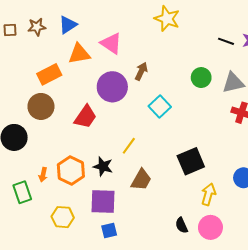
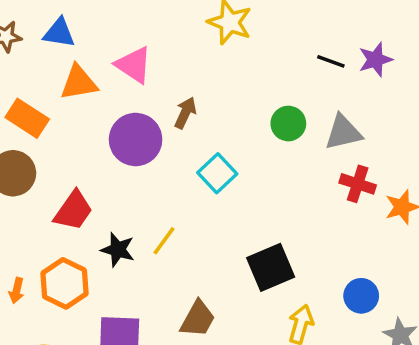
blue triangle: (68, 25) -> (59, 33), turned 42
orange rectangle: (49, 74) -> (27, 118), turned 60
red trapezoid: (85, 117) -> (73, 211), moved
black star: (103, 166) -> (118, 250), moved
brown trapezoid: (141, 180) -> (198, 319), moved

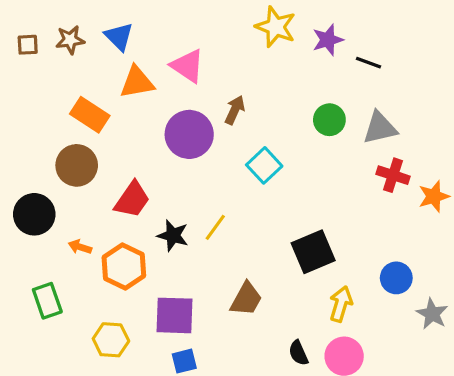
blue triangle: (59, 33) -> (119, 37), turned 36
purple star: (375, 60) -> (328, 40), moved
orange arrow: (17, 290) -> (80, 247), moved, turned 95

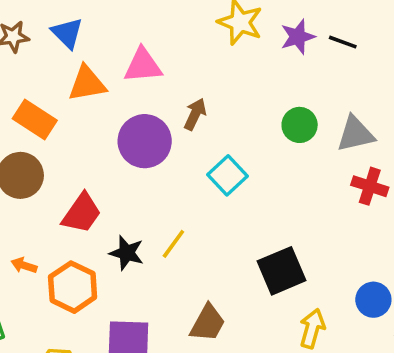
black line: (369, 63) -> (343, 42), moved
pink triangle: (188, 66) -> (143, 66), turned -39

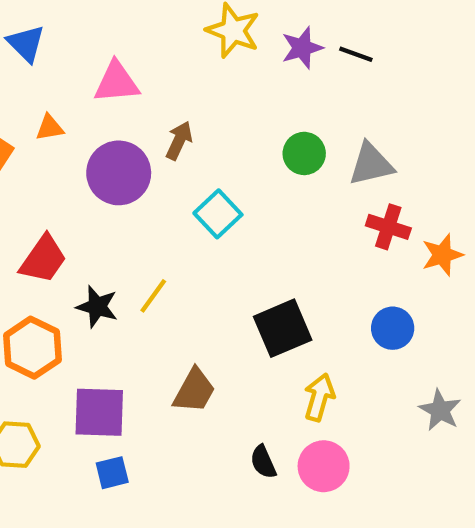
orange triangle: (87, 84) -> (50, 128), moved, size x0.6
blue circle: (373, 300) -> (393, 328), moved

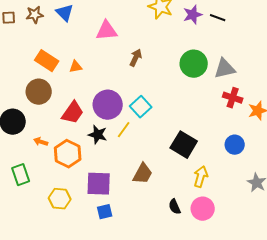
orange triangle: (50, 128) -> (76, 67), moved
green circle: (304, 153) -> (194, 64), size x1.4
purple circle: (119, 173) -> (108, 105), moved
cyan square: (218, 214) -> (141, 107), moved
black square: (283, 328) -> (184, 145), turned -36

